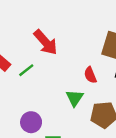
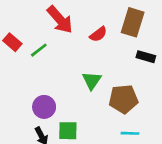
red semicircle: (90, 75) -> (98, 34), moved, turned -105

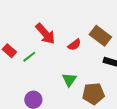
brown rectangle: (133, 22) -> (100, 36), turned -70

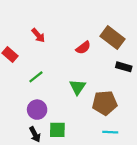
red arrow: (45, 34) -> (38, 35), moved, size x0.6
green line: (29, 57) -> (36, 77), moved

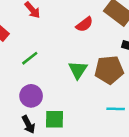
brown pentagon: (105, 103) -> (109, 70), moved
cyan line: (110, 132) -> (116, 109), moved

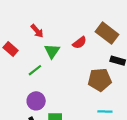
green triangle: (78, 70) -> (52, 51), moved

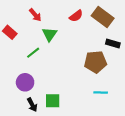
red semicircle: (80, 43) -> (76, 16), moved
purple circle: (36, 101) -> (25, 82), moved

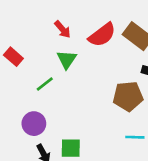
red arrow: (35, 15) -> (63, 29), moved
red semicircle: (76, 16) -> (102, 35), size x1.5

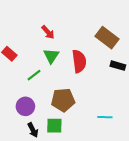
red semicircle: (102, 35) -> (79, 61), moved, turned -60
brown pentagon: (128, 96) -> (63, 100), moved

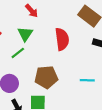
green triangle: (51, 56) -> (25, 34), moved
cyan line: (105, 117) -> (87, 80), moved

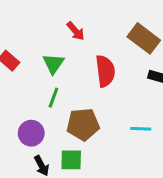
red arrow: (32, 11) -> (76, 31), moved
green line: (18, 53) -> (53, 98), moved, turned -32

